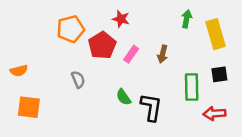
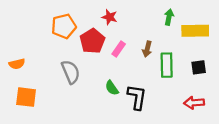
yellow rectangle: (216, 34) -> (195, 31), turned -75
gray semicircle: (78, 79) -> (71, 72), size x1.5
green rectangle: (192, 87) -> (167, 65), moved

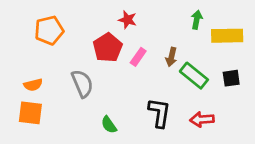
orange pentagon: (64, 26) -> (49, 30), moved
orange semicircle: (17, 64) -> (33, 85), moved
green rectangle: (167, 65) -> (194, 76), turned -50
green semicircle: (112, 88) -> (109, 125), moved
red arrow: (194, 103) -> (202, 119), moved

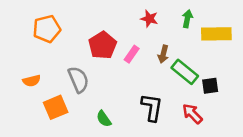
red star: (128, 20) -> (149, 19), moved
black square: (231, 78) -> (210, 86), moved
orange square: (30, 113) -> (56, 107), moved, turned -30
red arrow: (202, 119) -> (192, 114), turned 50

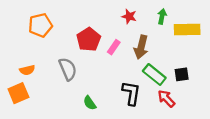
brown arrow: (163, 54) -> (141, 47), size x1.5
green rectangle: (185, 72) -> (154, 74), moved
orange square: (56, 107) -> (18, 93), moved

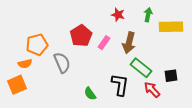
orange pentagon: (40, 25) -> (37, 45), moved
black square: (182, 74) -> (171, 76), moved
green semicircle: (90, 103) -> (90, 94), moved

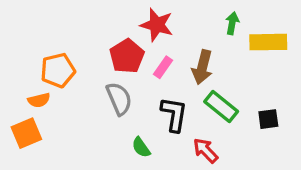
red star: (118, 15) -> (157, 25), moved, size x1.5
gray semicircle: (62, 63) -> (119, 99), moved
black L-shape: (120, 85) -> (174, 114), moved
red arrow: (152, 90) -> (205, 150), moved

